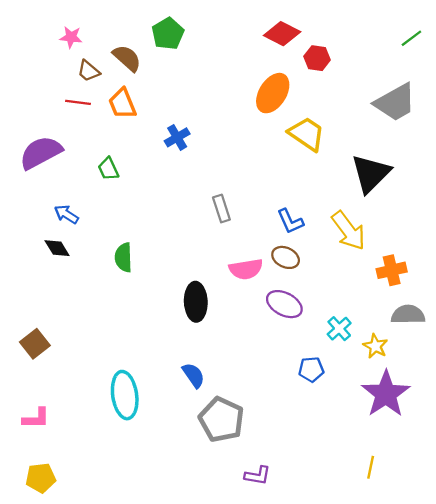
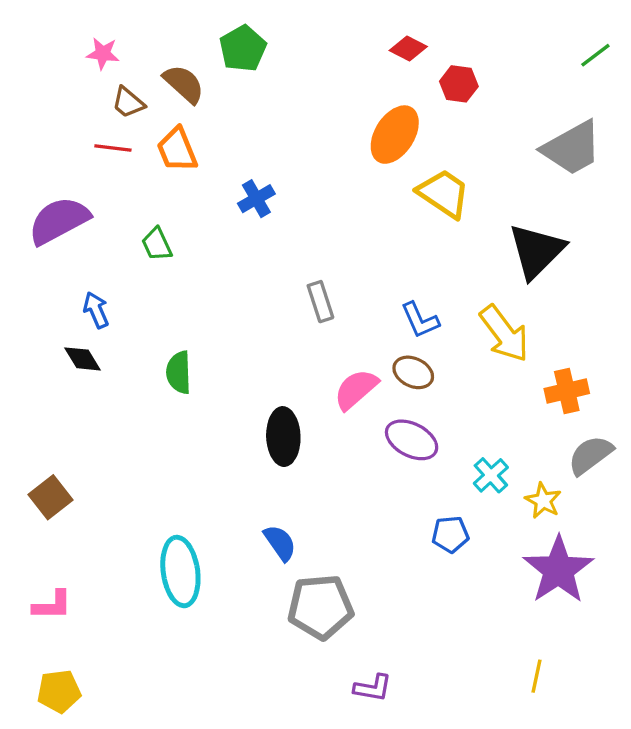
red diamond: (282, 34) -> (408, 48), size x0.7
blue arrow: (66, 214) -> (96, 310), turned 35
pink semicircle: (246, 269) -> (356, 389), turned 148
gray semicircle: (408, 315) -> (590, 455), turned -36
gray pentagon: (221, 420) -> (320, 607), turned -30

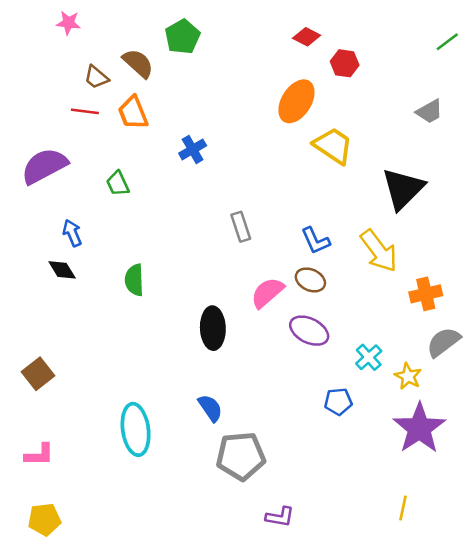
pink star: (103, 54) -> (68, 23), moved
gray trapezoid: (572, 148) -> (430, 111), size x0.6

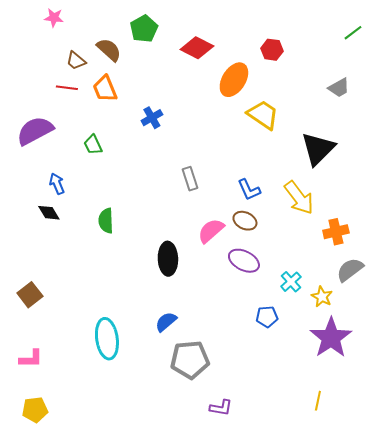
red diamond: (307, 37) -> (197, 48), moved, size x1.5
blue semicircle: (210, 408) -> (166, 322), turned -95

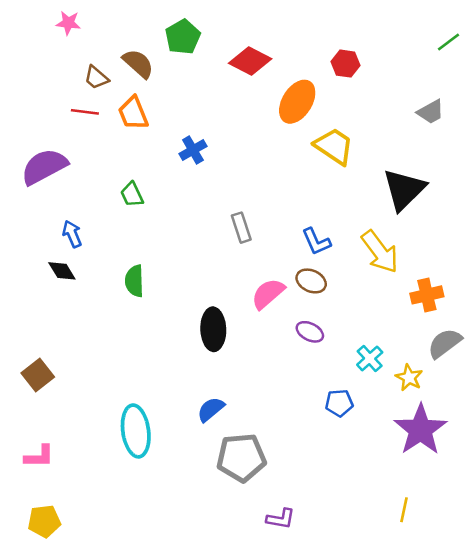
green trapezoid: (93, 145) -> (132, 195), moved
purple ellipse: (244, 261) -> (310, 332), size x0.7

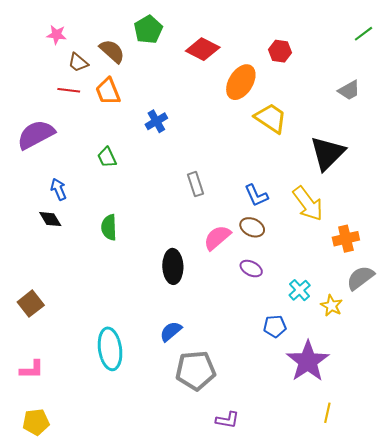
pink star: (68, 23) -> (56, 35), moved
purple star: (420, 430) -> (308, 361), moved

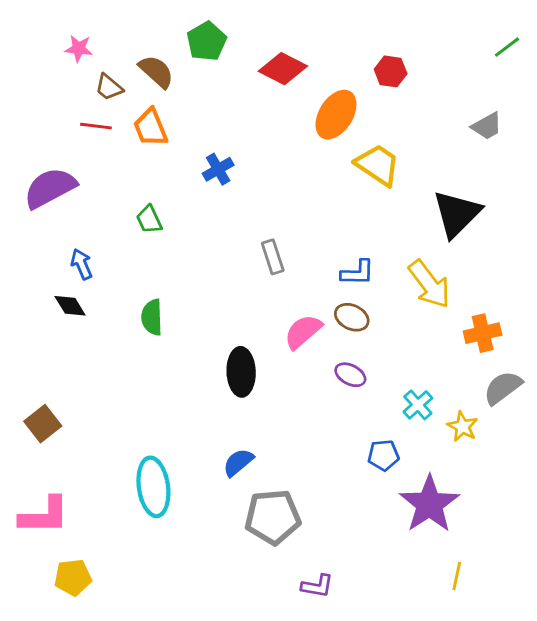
blue L-shape: (256, 195) -> (358, 273), turned -65
pink L-shape: (32, 369) -> (44, 516), size x1.5
yellow pentagon: (36, 422) -> (73, 577), moved

